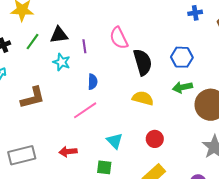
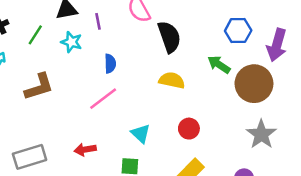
green line: (33, 42) -> (35, 35), moved
blue hexagon: (182, 57) -> (238, 31), moved
green arrow: (182, 87) -> (219, 64), turned 48

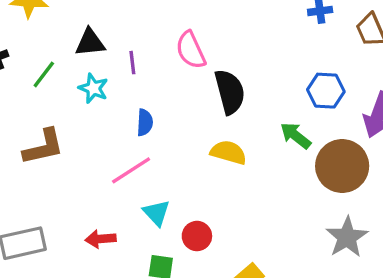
red circle: (189, 129) -> (197, 236), moved
cyan triangle: (141, 134) -> (157, 213), moved

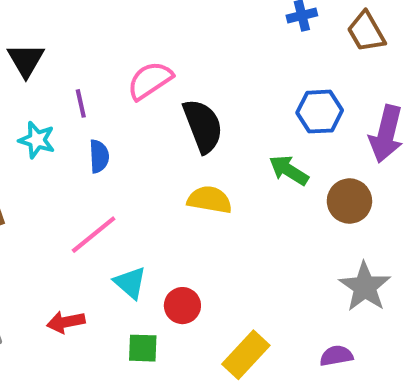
black triangle: (90, 43) -> (26, 60), moved, turned -48
pink semicircle: (191, 50) -> (150, 80), turned 87
blue semicircle: (145, 123) -> (99, 156), moved
brown circle: (342, 166) -> (349, 201), size x0.7

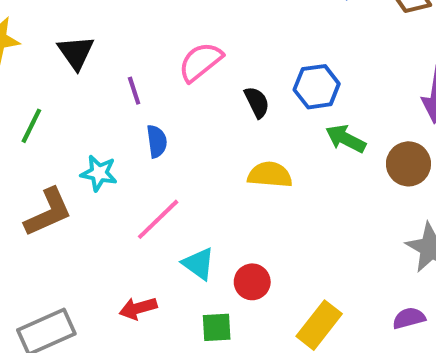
blue hexagon: (320, 112) -> (317, 87), moved
black semicircle: (203, 126) -> (257, 102), size x0.6
cyan star: (37, 140) -> (99, 173), moved

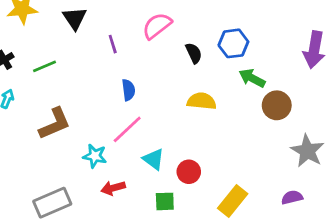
green line: (31, 126) -> (44, 66), turned 40
blue semicircle: (157, 141) -> (128, 90), moved
brown circle: (408, 164) -> (277, 105), moved
cyan star: (99, 173) -> (95, 156), moved

